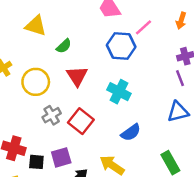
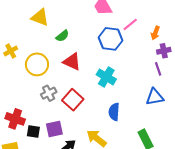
orange arrow: (181, 21) -> (155, 33), moved
red triangle: (77, 76) -> (72, 62), turned -36
blue semicircle: (131, 132) -> (114, 112), turned 126

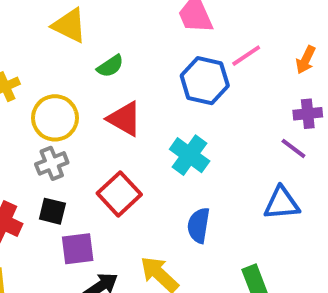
orange arrow: (155, 33) -> (306, 60), moved
purple line: (158, 69) -> (293, 148), turned -40
gray cross: (49, 93) -> (52, 163), moved
black square: (33, 132) -> (52, 211), moved

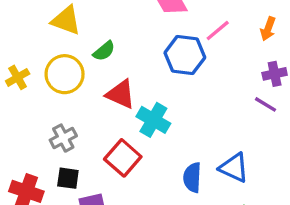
yellow circle: (55, 118) -> (65, 74), moved
cyan cross: (190, 155) -> (153, 120), moved
blue triangle: (282, 203) -> (234, 168), moved, turned 36

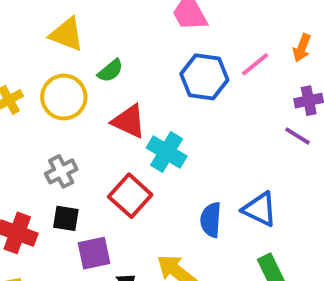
pink line: (218, 30) -> (255, 64), moved

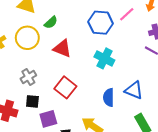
cyan cross: (167, 152) -> (104, 58), moved

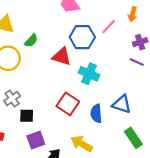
red triangle: (62, 48) -> (62, 56), moved
red square: (65, 87) -> (68, 104), moved
black square: (32, 101) -> (27, 116), moved

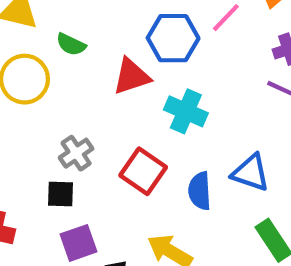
green semicircle: (31, 41) -> (71, 44), turned 72
red triangle: (62, 56) -> (131, 76), turned -36
gray cross: (12, 99) -> (76, 153), moved

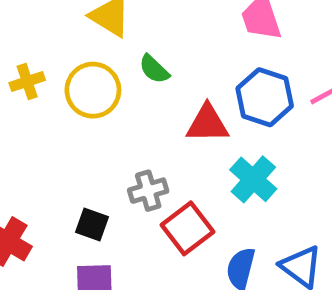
gray cross: (76, 153) -> (148, 191), moved

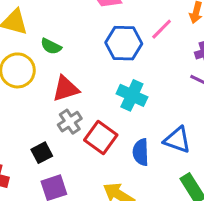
red triangle: (207, 124) -> (66, 89), moved
black square: (92, 224) -> (42, 153), turned -30

